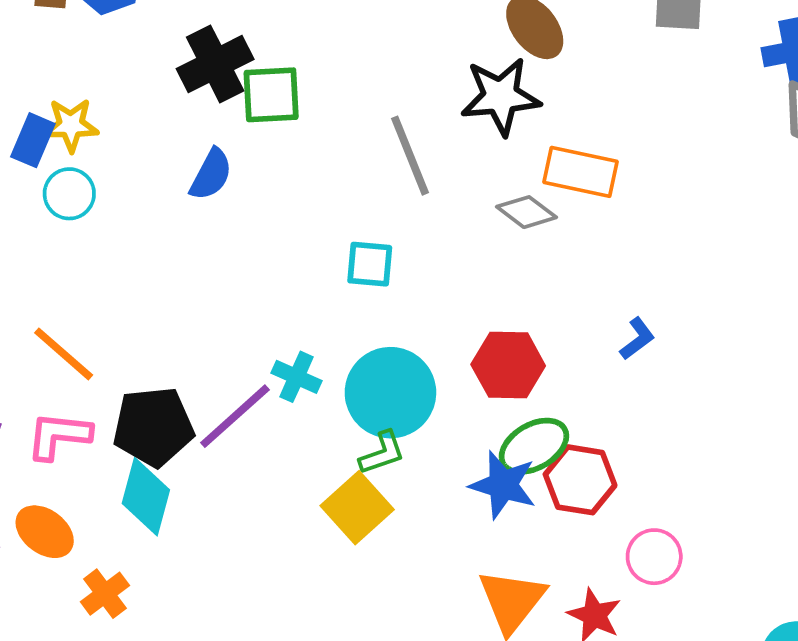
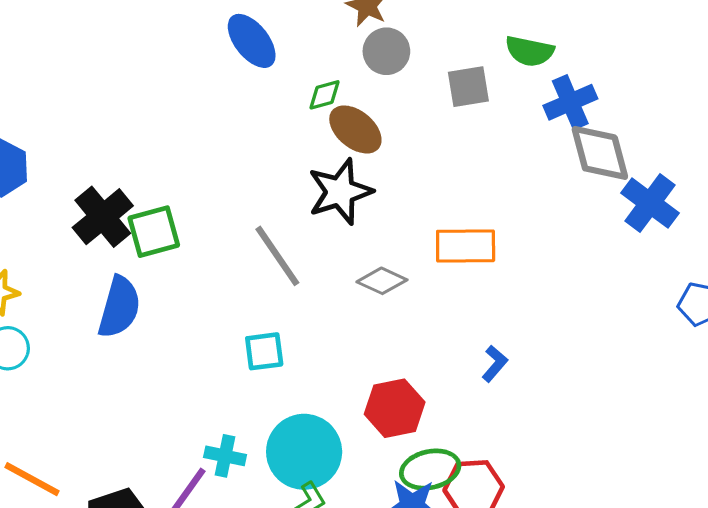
orange rectangle: (581, 172) -> (466, 246), moved
blue semicircle: (211, 174) -> (119, 307), size x1.4
green ellipse: (534, 446) -> (430, 469), turned 30

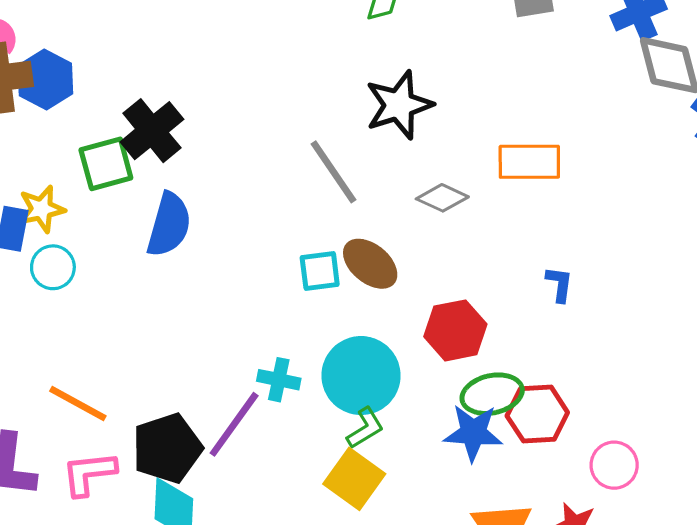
brown ellipse: (355, 129) -> (370, 264), moved
green square: (154, 232) -> (106, 164), moved
blue L-shape: (495, 364) -> (559, 284), turned -33

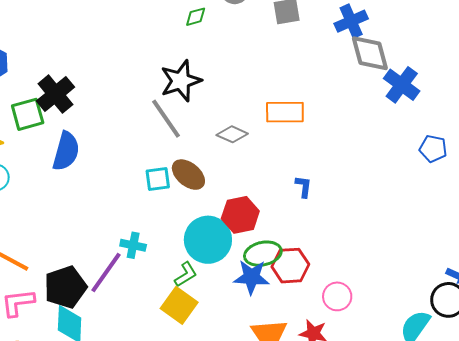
black star: (399, 105) -> (181, 81), moved
cyan circle: (361, 376) -> (208, 240), moved

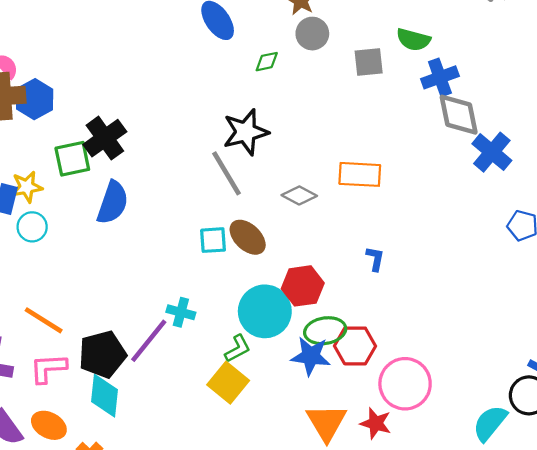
pink circle: (337, 296) -> (405, 384), size x1.6

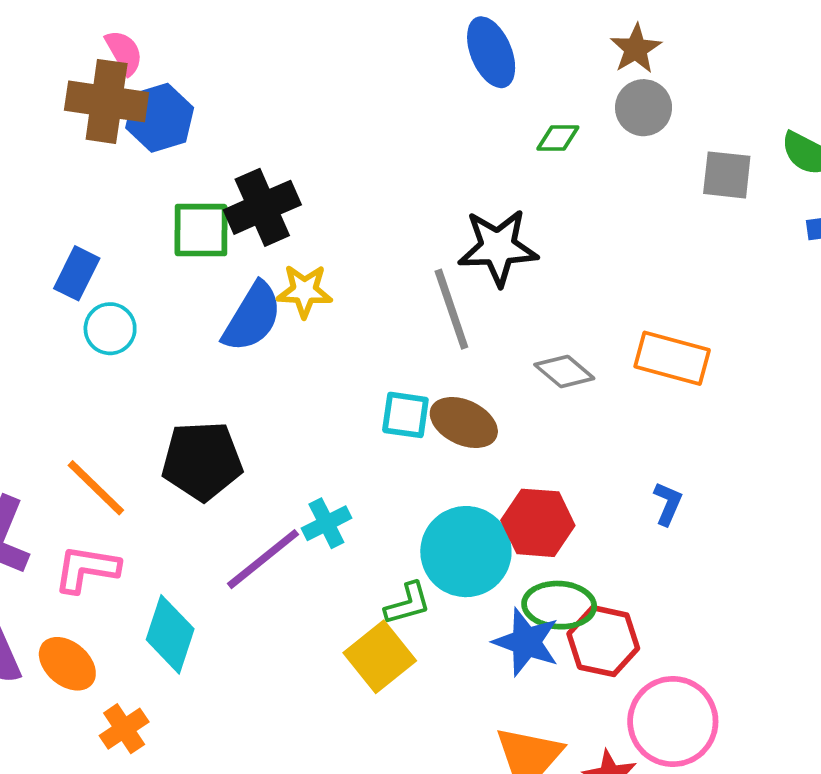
yellow star: (27, 187) -> (304, 291), moved
brown ellipse: (248, 237) -> (464, 422), turned -30
cyan cross: (181, 312) -> (326, 523), turned 36
black pentagon: (102, 354) -> (202, 461), moved

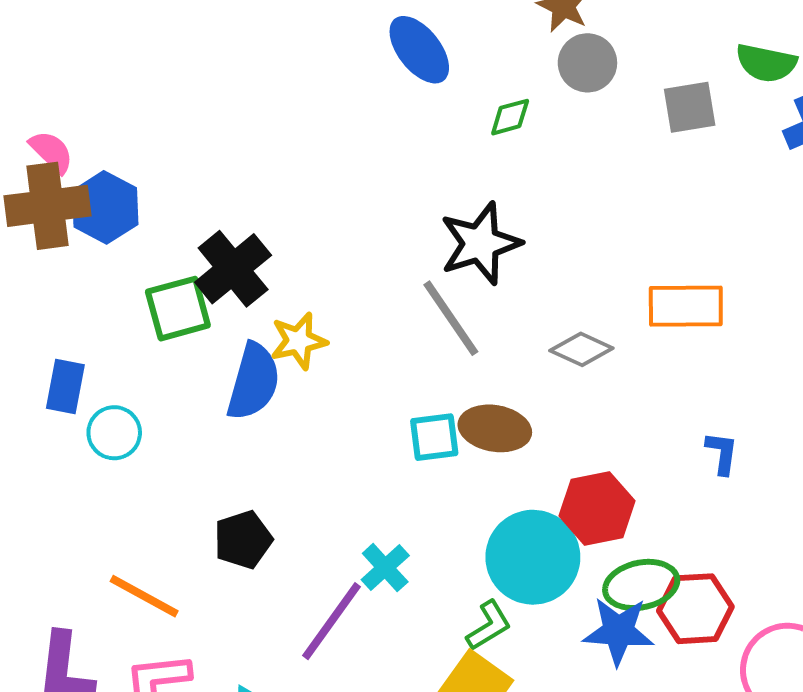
black pentagon: (202, 461) -> (243, 540), size x0.7

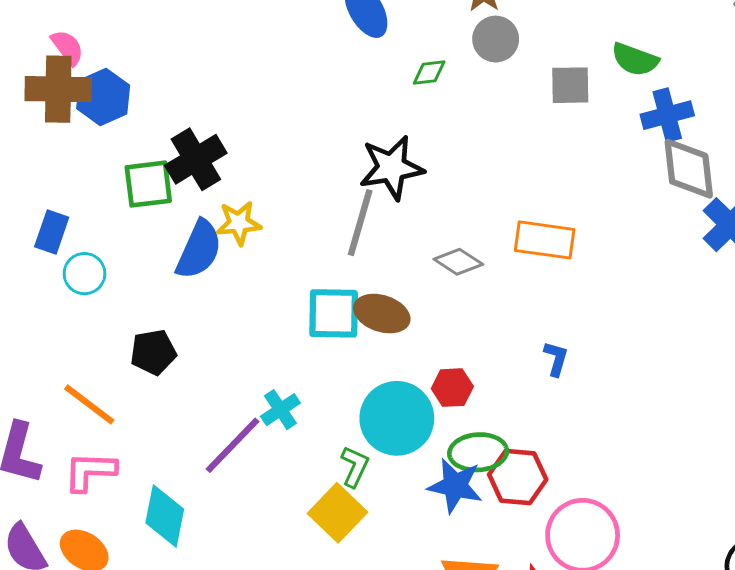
gray line: (451, 318) -> (360, 223), turned 42
cyan square: (434, 437) -> (334, 313), size x1.4
red hexagon: (597, 508) -> (452, 388), size x0.7
black pentagon: (243, 540) -> (153, 352), moved
green L-shape: (489, 626) -> (355, 467), turned -42

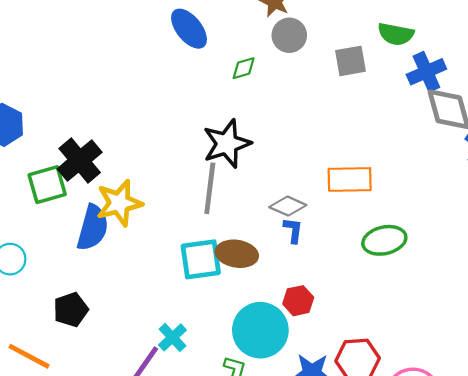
yellow star: (239, 223) -> (119, 203), size x1.4
blue L-shape: (556, 359) -> (293, 230), moved
green ellipse: (478, 452) -> (384, 240), moved

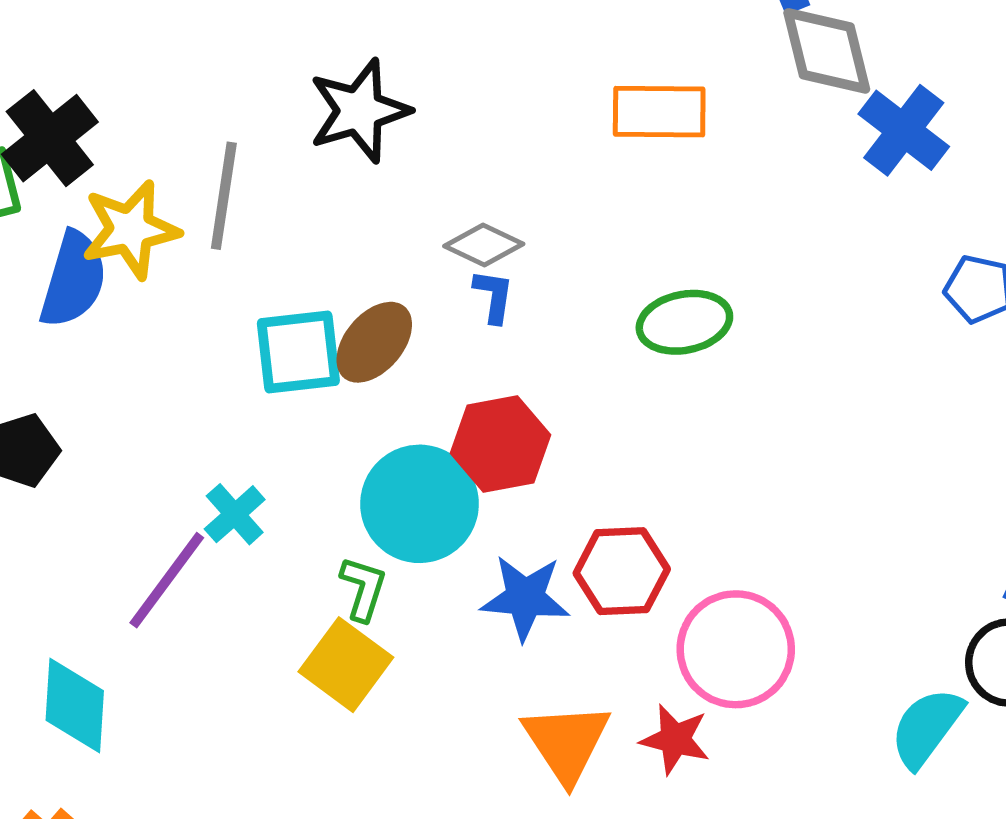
orange rectangle: (350, 179) -> (659, 112), moved
gray line: (210, 188) -> (224, 196), moved
brown ellipse: (237, 254) -> (374, 342), turned -60
red hexagon: (298, 301) -> (500, 444), size x1.5

